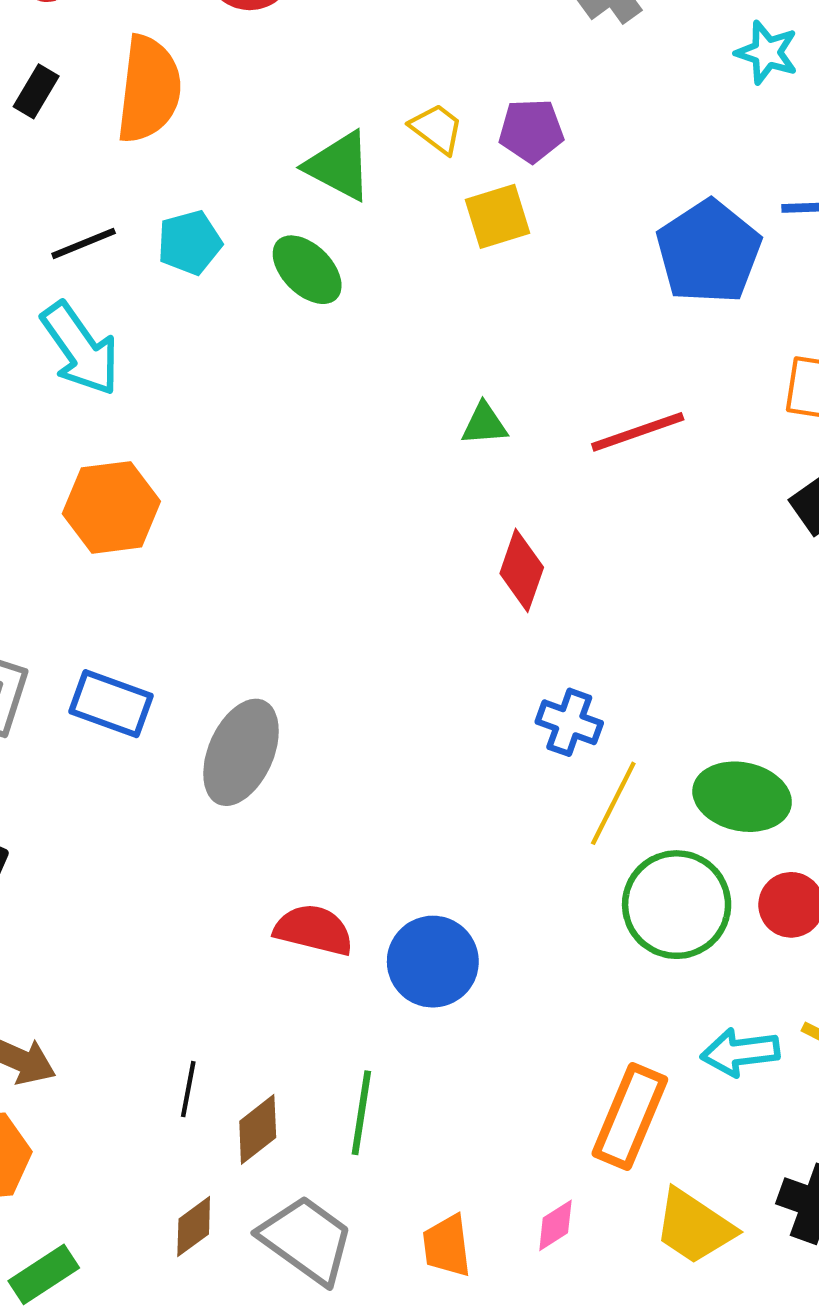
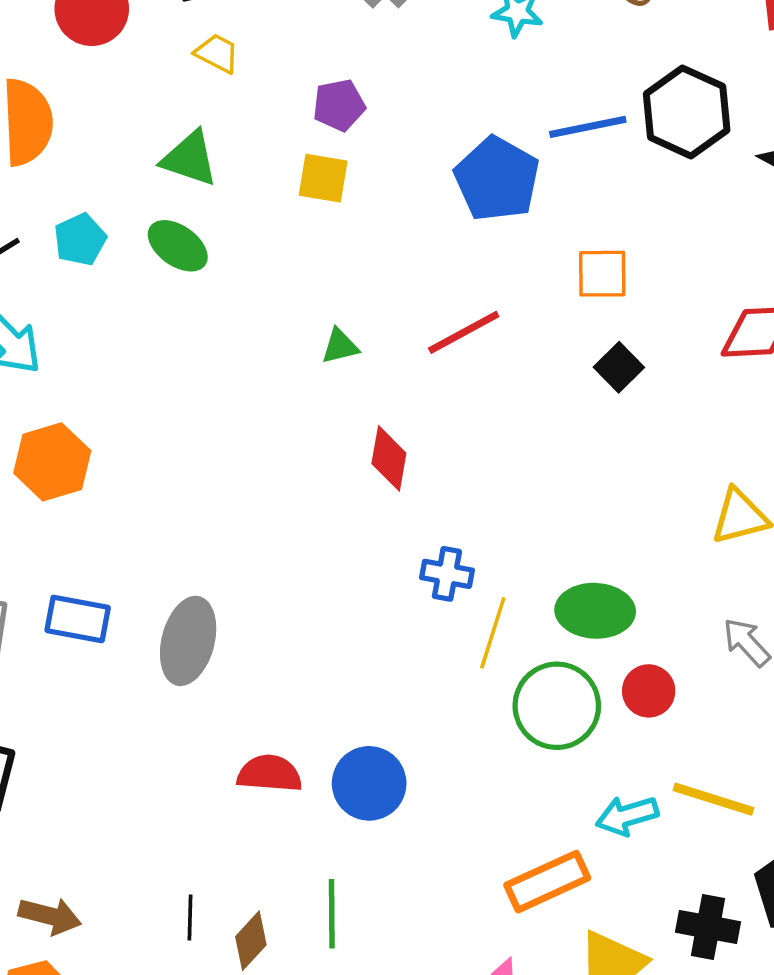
yellow trapezoid: (437, 129) -> (217, 53), moved
yellow square: (497, 216) -> (323, 178), turned 36
orange rectangle: (630, 1116) -> (547, 882), turned 52

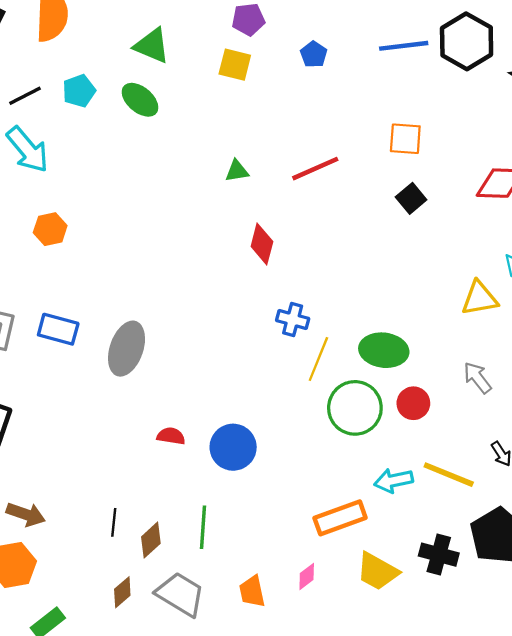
blue pentagon: (497, 179) -> (314, 54), moved, size x0.5
orange hexagon: (52, 462) -> (50, 229), size x0.7
red semicircle: (270, 774) -> (171, 436), size x0.7

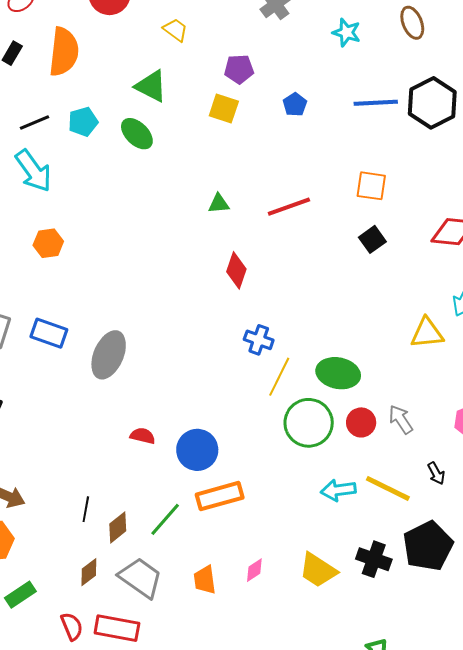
gray arrow: (477, 378) -> (401, 419), moved
orange rectangle: (340, 518) -> (220, 496), moved
green line: (203, 527) -> (165, 519), turned 33

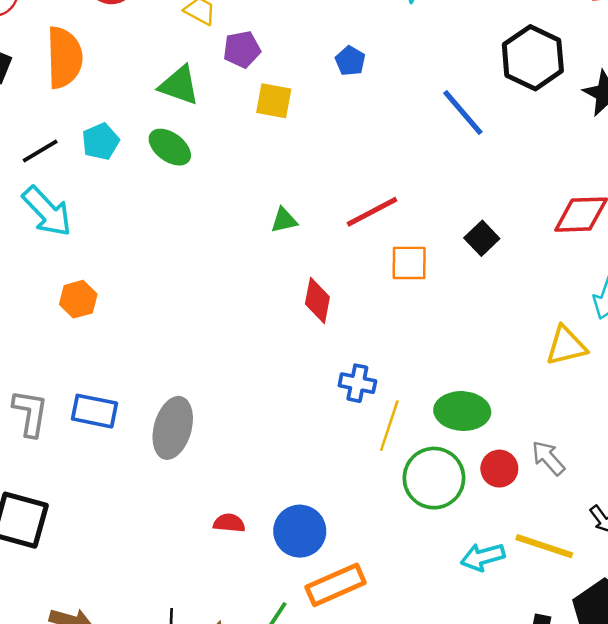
purple pentagon: (239, 69) -> (242, 49), moved
blue line: (376, 103) -> (463, 113), moved, turned 60
blue pentagon: (295, 104) -> (350, 61), moved
orange square: (371, 186) -> (409, 263), moved

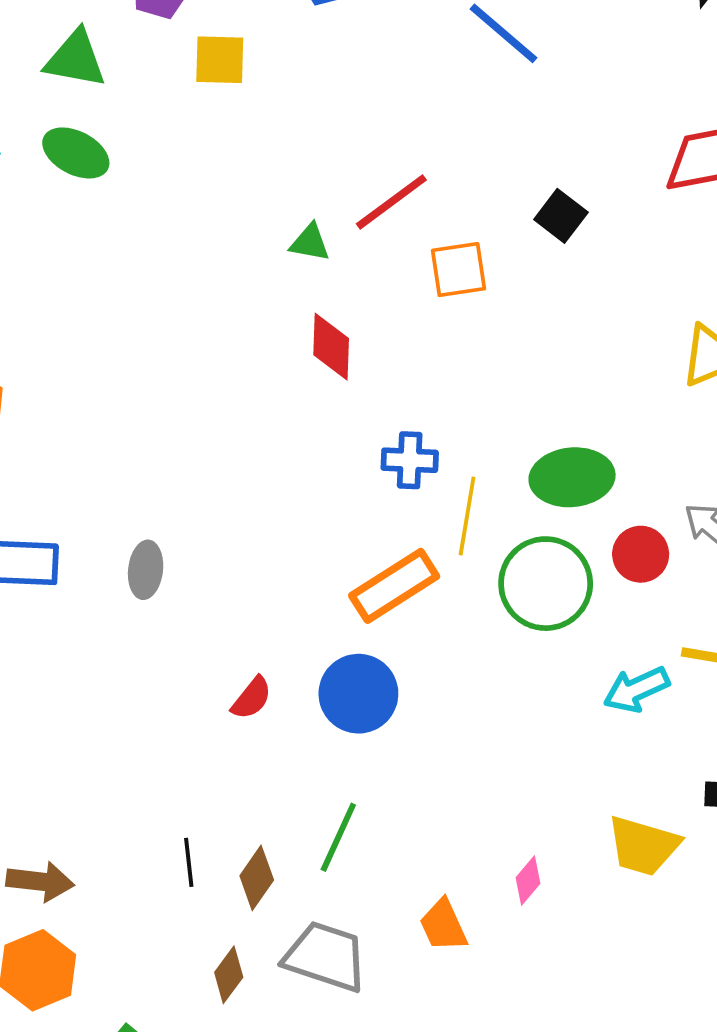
green triangle: (284, 220) -> (310, 243), moved, turned 32
gray ellipse: (173, 428) -> (146, 570), size x0.6
red semicircle: (229, 523) -> (252, 698), turned 132
orange rectangle: (336, 585) -> (394, 586), moved

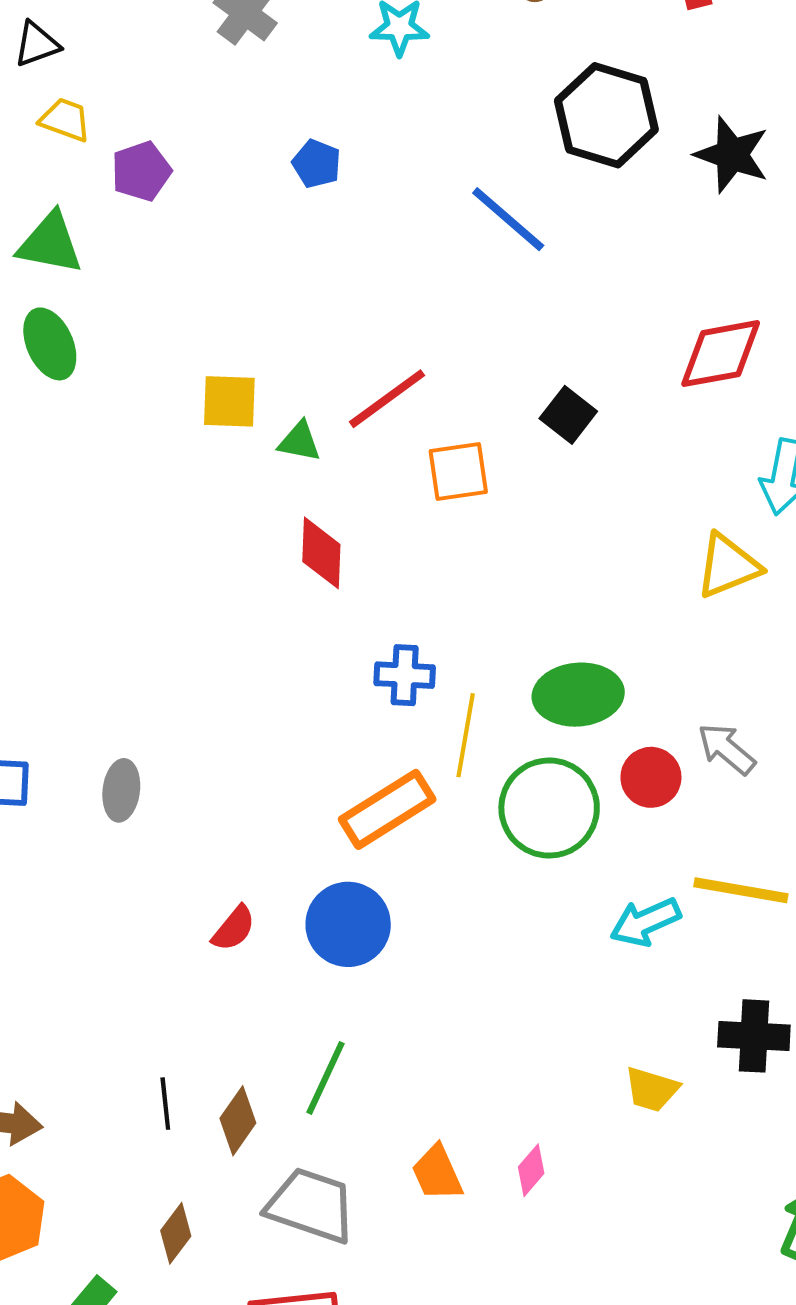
yellow square: (220, 60) -> (229, 401), moved
green ellipse: (76, 153) -> (50, 344), turned 38
yellow trapezoid: (643, 846) -> (652, 1089), size x0.7
pink diamond: (528, 880) -> (531, 1170), moved
brown diamond: (229, 975) -> (176, 1233), moved

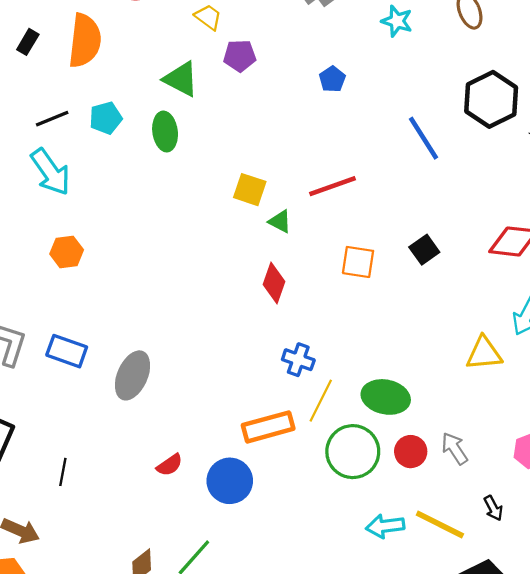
red line: (387, 399) -> (333, 186), moved
gray ellipse: (121, 790) -> (132, 375), size x1.5
black line: (165, 1104) -> (63, 472), moved

